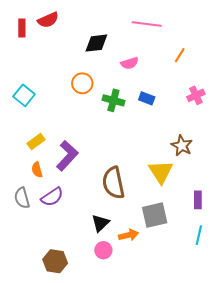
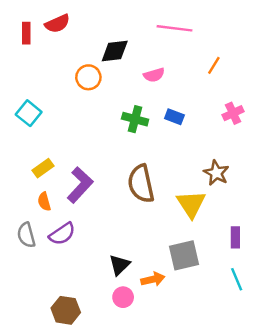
orange circle: (82, 83) -> (88, 77), moved
brown semicircle: (113, 183) -> (141, 184), moved
cyan line: (199, 235) -> (237, 279), turned -36

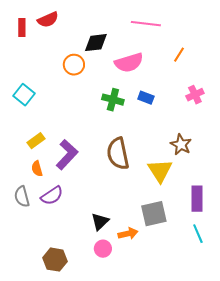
pink semicircle: (154, 75) -> (129, 63), size x1.6
purple rectangle: (235, 237) -> (197, 199), size x1.4

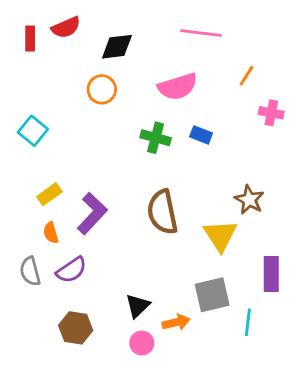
black diamond: (96, 43) -> (117, 47), moved
pink cross: (195, 95) -> (271, 113), moved, turned 36
cyan line: (198, 234) -> (248, 322), moved, turned 30
brown hexagon: (55, 260) -> (76, 328), moved

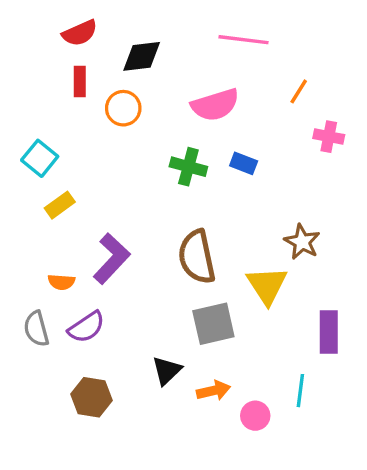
red rectangle: (30, 38) -> (80, 81), moved
yellow rectangle: (49, 194) -> (60, 205), moved
orange semicircle: (51, 233) -> (61, 282), turned -70
gray square: (212, 295) -> (213, 324), moved
pink circle: (142, 343) -> (255, 416), moved

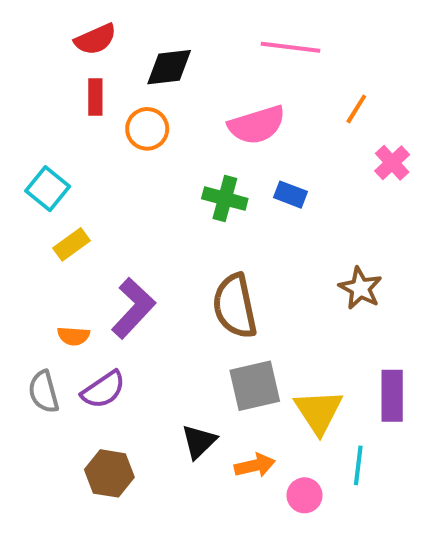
pink cross: (329, 137) -> (392, 163), turned 36
yellow triangle: (267, 285) -> (318, 412), moved

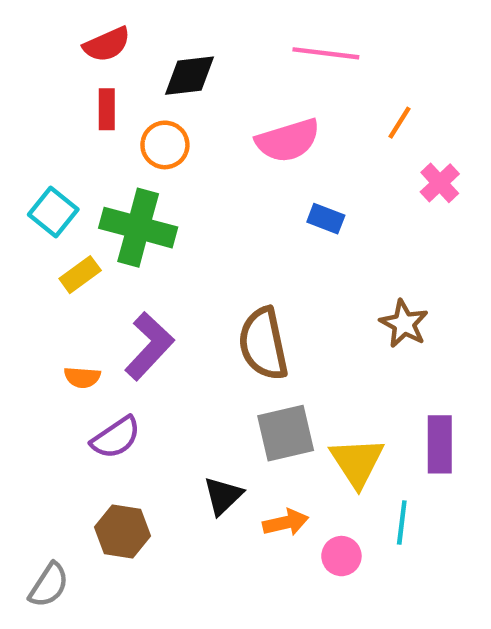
green cross: (225, 199) -> (138, 228), moved, size x1.5
gray semicircle: (44, 392) -> (49, 585), moved, turned -132

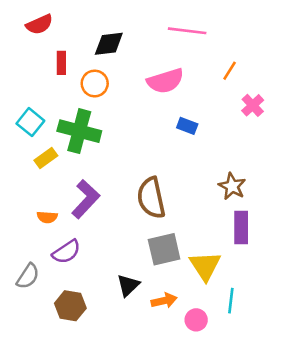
red semicircle: (107, 44) -> (39, 24), moved
purple rectangle: (440, 444) -> (241, 227), moved
gray semicircle: (49, 585) -> (28, 276), moved

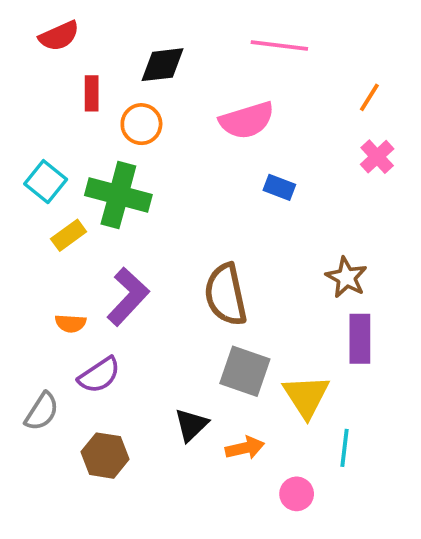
orange line: (230, 71) -> (369, 97), moved
gray square: (164, 249) -> (245, 371), turned 32
pink circle: (196, 320) -> (297, 494), moved

